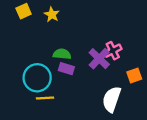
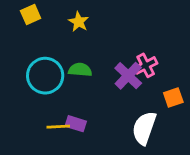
yellow star: (52, 15) -> (79, 22), moved
purple rectangle: (66, 69) -> (76, 124), moved
cyan circle: (37, 78) -> (45, 76), moved

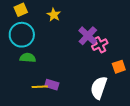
green semicircle: (80, 70) -> (28, 58), moved
cyan circle: (45, 76) -> (22, 35), moved
purple cross: (128, 76) -> (88, 36), moved

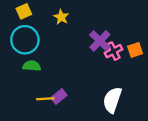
orange square: (119, 67) -> (135, 50), moved
purple rectangle: (52, 85) -> (59, 97), turned -56

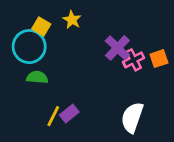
yellow square: (24, 11) -> (41, 26), moved, turned -35
yellow line: (45, 99) -> (53, 116), turned -60

